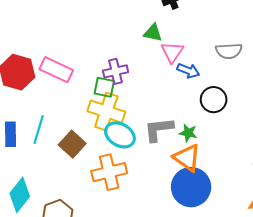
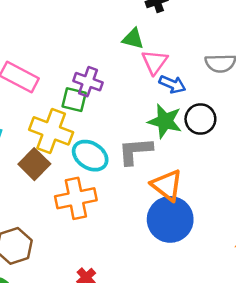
purple cross: (116, 71) -> (88, 82), turned 30
yellow cross: (106, 112) -> (51, 131), moved
green star: (188, 133) -> (165, 121), moved, size x1.6

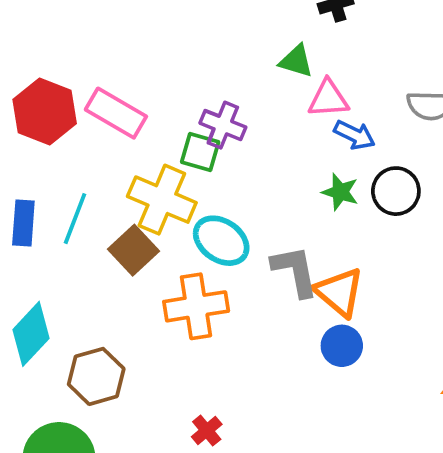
pink triangle: (155, 62) -> (328, 99), turned 48
green star: (165, 121) -> (340, 192), size x0.7
gray L-shape: (135, 151) -> (295, 271), moved, turned 81
blue circle: (170, 219) -> (342, 346), size x0.6

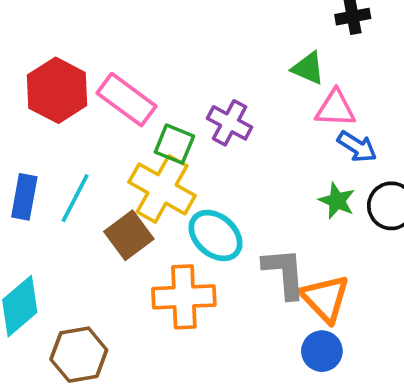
green square: (200, 152) -> (174, 144), moved

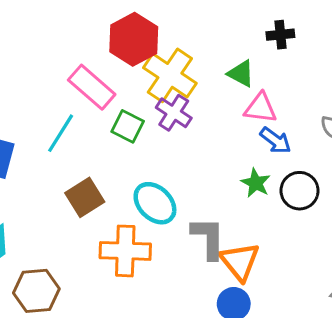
red hexagon: (57, 90) -> (134, 39), moved
yellow cross: (162, 189) -> (170, 75), moved
cyan line: (75, 198) -> (61, 133), moved

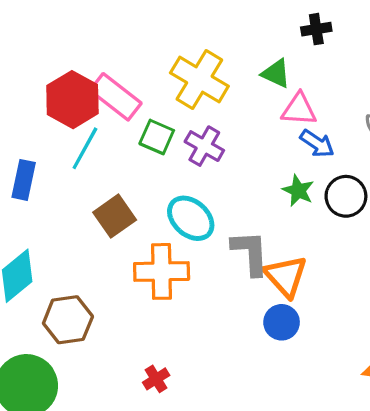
red hexagon: (134, 39) -> (72, 100), moved
purple cross: (174, 113) -> (204, 146), moved

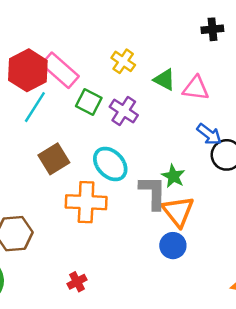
green triangle: (276, 73) -> (165, 80), moved
yellow cross: (199, 80) -> (123, 61), size x0.6
blue arrow: (317, 143) -> (209, 134), moved
green star: (298, 191) -> (173, 176), moved

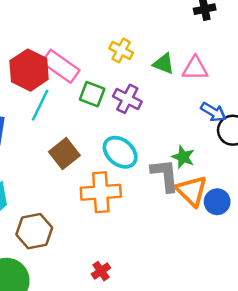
blue circle: (173, 246) -> (217, 202), moved

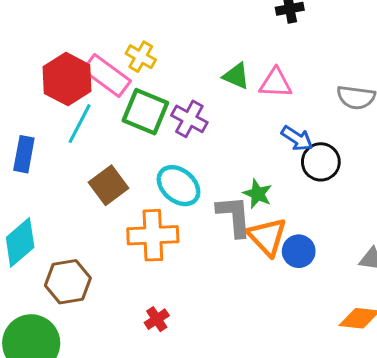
yellow cross: (121, 50) -> (141, 57), moved
green square: (92, 94) -> (145, 112), size x1.4
red cross: (101, 271) -> (157, 319), moved

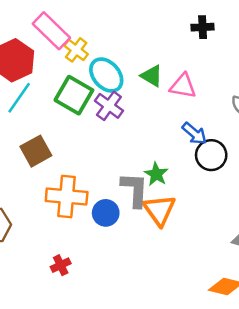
pink rectangle: (107, 76) -> (51, 31), moved
cyan ellipse: (179, 186) -> (106, 75), moved
blue circle: (299, 251) -> (106, 213), moved

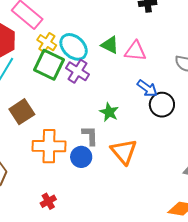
yellow cross: (76, 50) -> (47, 43), moved
green star: (156, 174) -> (109, 112), moved
gray L-shape: (135, 190) -> (90, 136), moved, size x0.7

